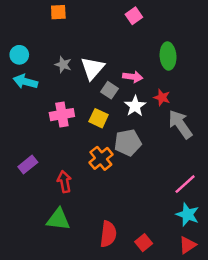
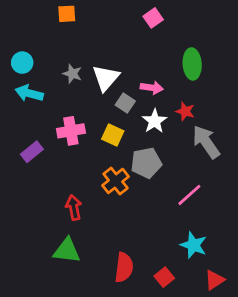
purple rectangle: (28, 165) -> (32, 152), moved
pink line: (185, 184) -> (189, 195), moved
cyan star: (188, 215) -> (194, 245), moved

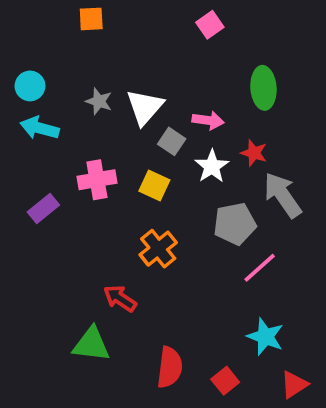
gray pentagon: (146, 163) -> (235, 224), moved
red arrow: (74, 207) -> (120, 298), moved, turned -45

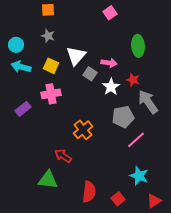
gray star: (99, 101) -> (48, 36), moved
yellow square: (154, 185) -> (51, 66), moved

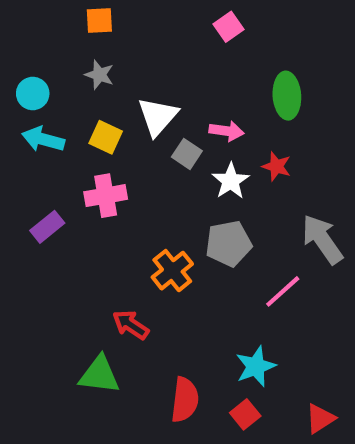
gray arrow: (148, 102) -> (322, 239), moved
gray pentagon: (123, 117) -> (229, 244), moved
cyan star: (139, 176) -> (256, 366), moved, turned 30

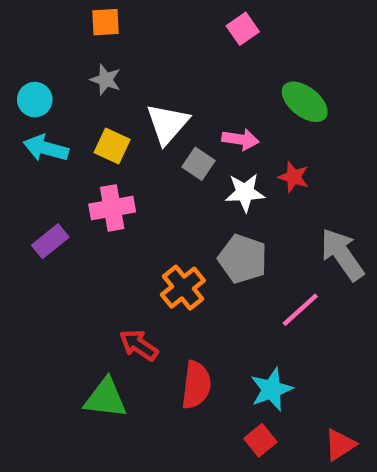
green ellipse: (287, 96) -> (305, 102), turned -48
white star: (231, 181) -> (245, 192), turned 30
gray pentagon: (229, 244) -> (243, 259), turned 30
red semicircle: (185, 400) -> (196, 385), moved

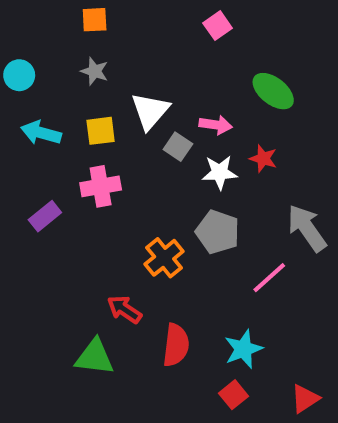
cyan circle: (35, 100) -> (19, 75), moved
yellow square: (112, 146) -> (101, 131), turned -32

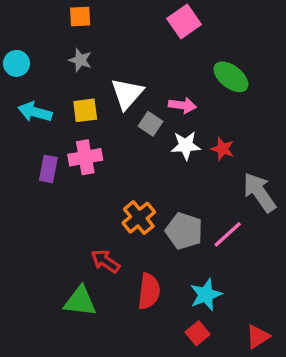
pink square: (218, 26) -> (184, 22), size x1.4
red star: (263, 159) -> (223, 149), moved
purple rectangle: (45, 216) -> (48, 169), moved, turned -40
gray pentagon: (218, 232) -> (184, 231), moved

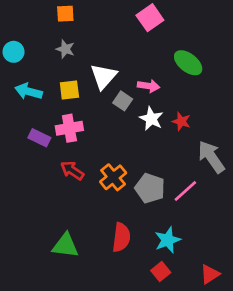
white star: (186, 146) -> (151, 119), turned 30
purple rectangle: (48, 169) -> (39, 138), turned -75
red arrow: (105, 261) -> (72, 170), moved

